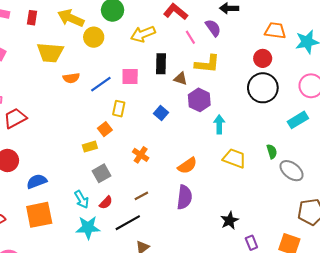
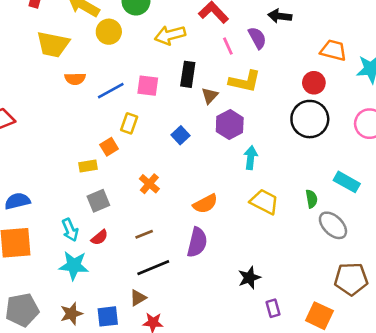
brown triangle: (181, 79) -> (210, 96), turned 48
cyan rectangle: (298, 120) -> (347, 182), moved, turned 54
black line: (128, 223) -> (153, 268), moved

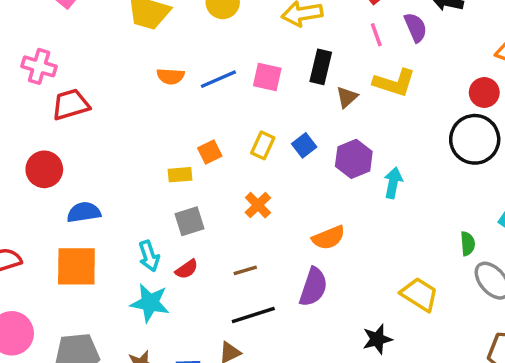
orange semicircle: (75, 79) -> (171, 76), moved
yellow rectangle: (129, 123) -> (263, 145), moved
purple hexagon: (230, 125) -> (354, 159), moved
yellow trapezoid: (264, 202) -> (419, 294), moved

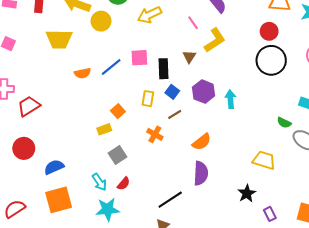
pink line: (376, 35) -> (193, 23), moved
black rectangle: (321, 67) -> (164, 69), moved
yellow L-shape: (394, 83) -> (215, 40), turned -35
green semicircle: (468, 244) -> (284, 123), turned 136
brown line: (245, 270) -> (175, 114), moved

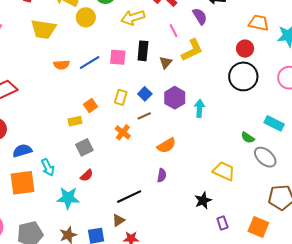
black rectangle: (164, 69) -> (143, 51), moved
purple semicircle: (201, 173) -> (162, 175), size x0.6
cyan arrow: (99, 182) -> (48, 167), moved

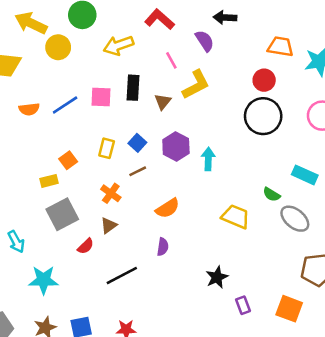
gray square: (84, 147) -> (62, 214), size x1.4
yellow trapezoid: (224, 171) -> (236, 217), moved
red semicircle: (87, 175) -> (86, 246), moved
brown triangle: (118, 220) -> (109, 225), moved

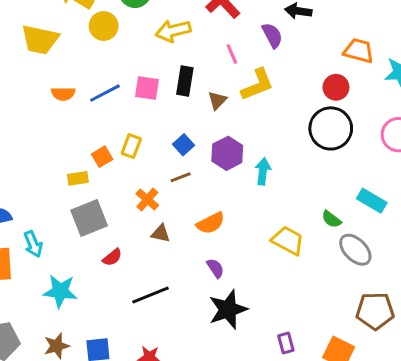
yellow rectangle: (107, 148) -> (131, 146), moved
brown triangle: (109, 225) -> (161, 233), moved, turned 42
purple semicircle: (163, 247) -> (215, 268), moved, turned -48
black star: (217, 277) -> (228, 309), moved, size x1.5

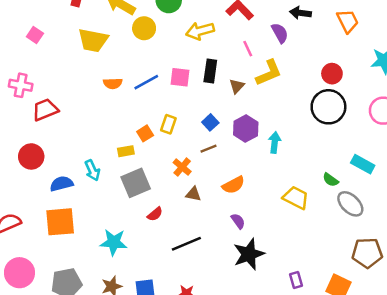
orange trapezoid: (359, 51) -> (348, 21), moved, turned 50
cyan arrow: (33, 244) -> (92, 170), moved

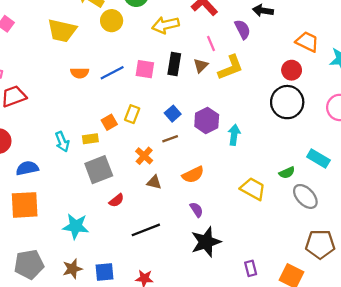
orange trapezoid: (348, 21) -> (307, 42), moved, turned -40
brown triangle: (237, 86) -> (201, 66), moved
cyan arrow: (92, 170) -> (62, 142), moved
green semicircle: (331, 180) -> (287, 173), turned -63

